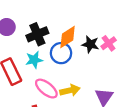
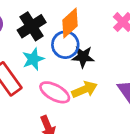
black star: (90, 44) -> (83, 57), moved

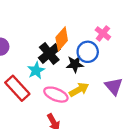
black cross: (32, 26) -> (49, 53), moved
blue circle: (65, 45) -> (88, 52), moved

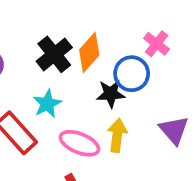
black cross: (49, 53) -> (54, 54), moved
yellow arrow: (79, 90) -> (117, 135), turned -54

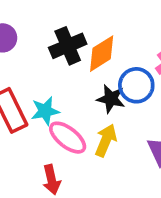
cyan star: (47, 104) -> (45, 111), moved

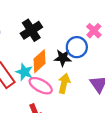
orange diamond: (102, 54) -> (40, 61), moved
cyan star: (45, 111) -> (24, 72), turned -30

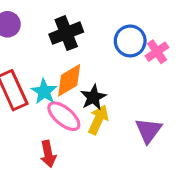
blue circle: (77, 47) -> (130, 41), moved
black star: (63, 58) -> (93, 97), moved, turned 30

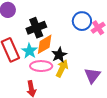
black cross: (66, 33) -> (36, 28), moved
pink ellipse: (64, 116) -> (41, 66), turned -40

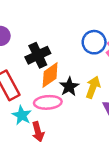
cyan star: (29, 51) -> (22, 115), moved
yellow arrow: (62, 68) -> (93, 87), moved

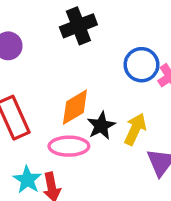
black cross: (38, 55) -> (78, 26), moved
cyan star: (22, 115) -> (27, 180), moved

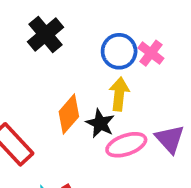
yellow arrow: (135, 129) -> (119, 94), moved
pink ellipse: (69, 146) -> (126, 145), moved

